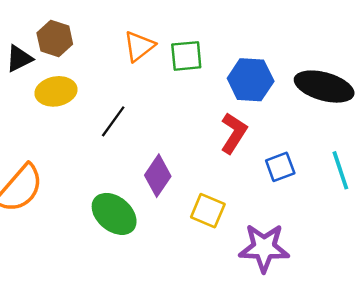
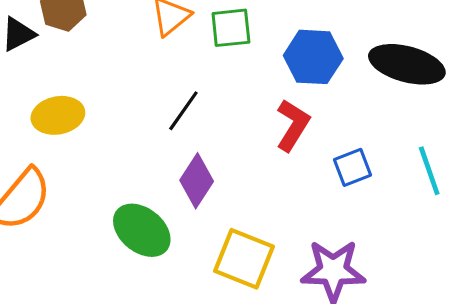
yellow ellipse: (56, 91) -> (58, 115), moved
black line: (113, 121) -> (183, 111), moved
yellow square: (208, 211) -> (244, 259), moved, size x1.4

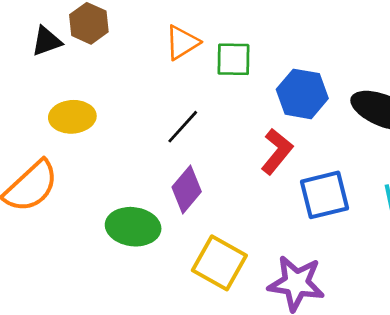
blue square: (352, 167) -> (324, 195), size x1.5
green ellipse: (142, 230) -> (133, 227), turned -39

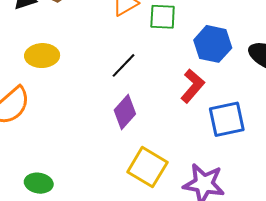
green ellipse: (133, 227) -> (39, 183), moved, size x0.7

